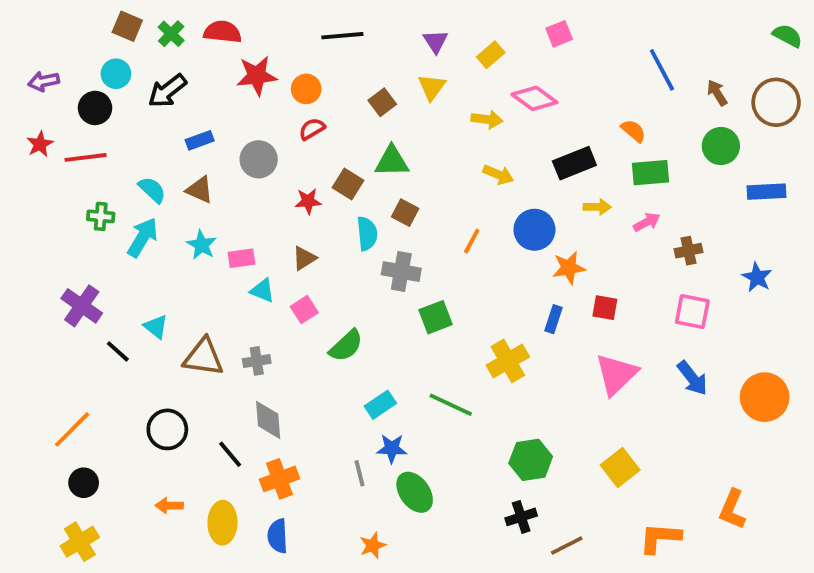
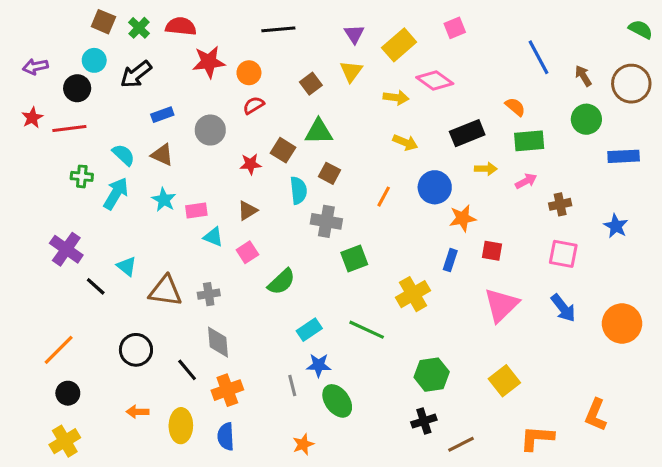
yellow rectangle: (491, 55) -> (399, 45), size x1.5

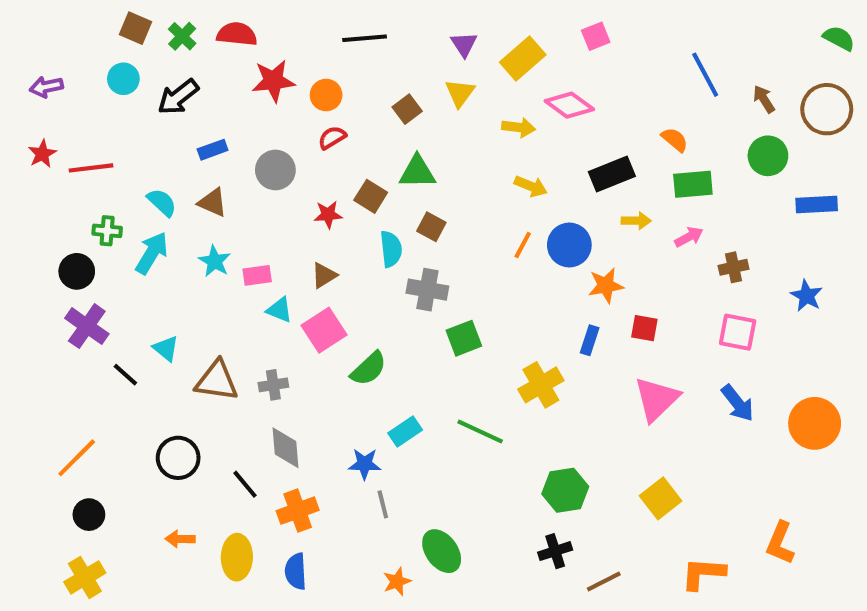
black circle: (77, 88) -> (77, 271), moved
orange line: (384, 197) -> (523, 245), moved
pink square: (247, 252) -> (324, 330), size x1.5
blue star: (319, 365) -> (365, 464), moved
green ellipse: (337, 401) -> (442, 551), moved

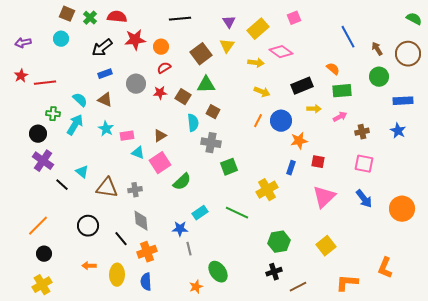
black arrow: (178, 97) -> (102, 48), moved
brown square: (407, 109) -> (201, 54), size x1.5
red star: (328, 215) -> (160, 93), moved
blue star: (806, 296) -> (398, 131), moved

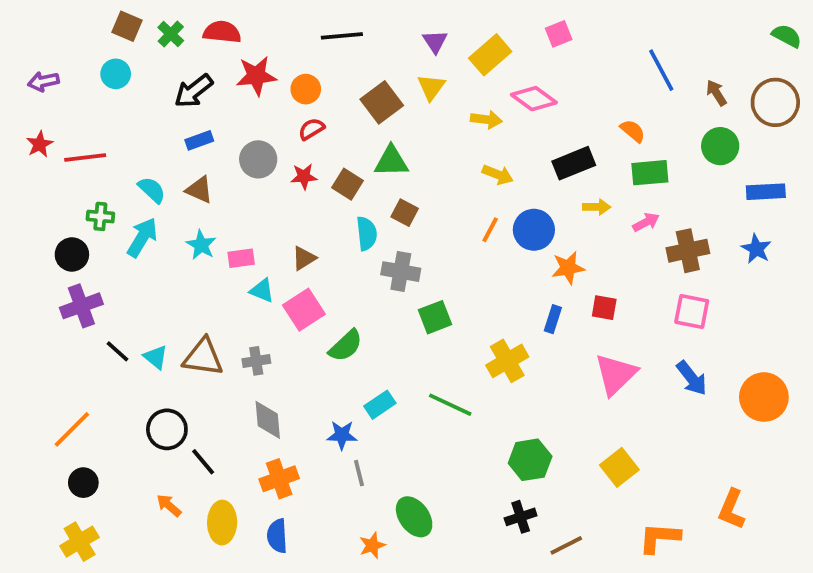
brown cross: (362, 132) -> (688, 251), size x1.5
purple cross: (43, 161) -> (81, 306), turned 35
cyan triangle: (82, 172) -> (156, 357), moved
black line: (121, 239) -> (203, 462), moved
orange arrow: (89, 266) -> (169, 505), turned 40

